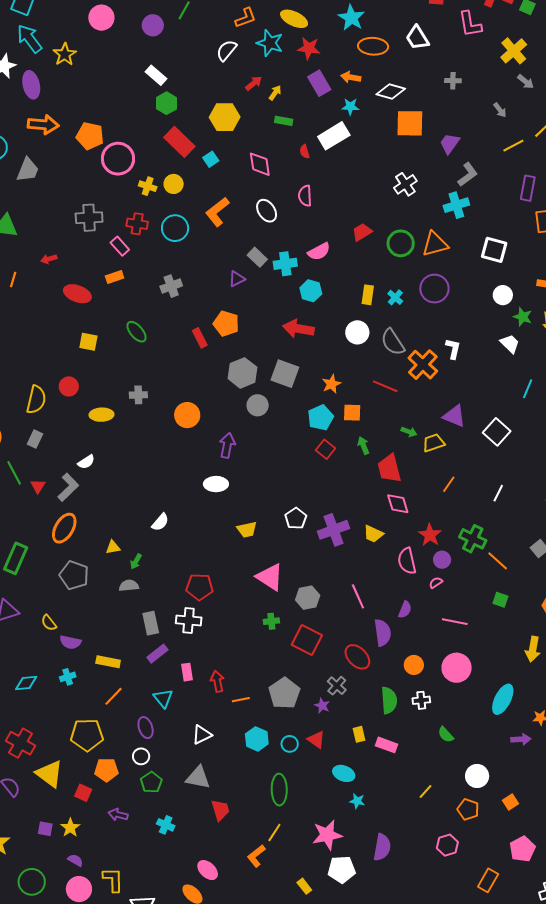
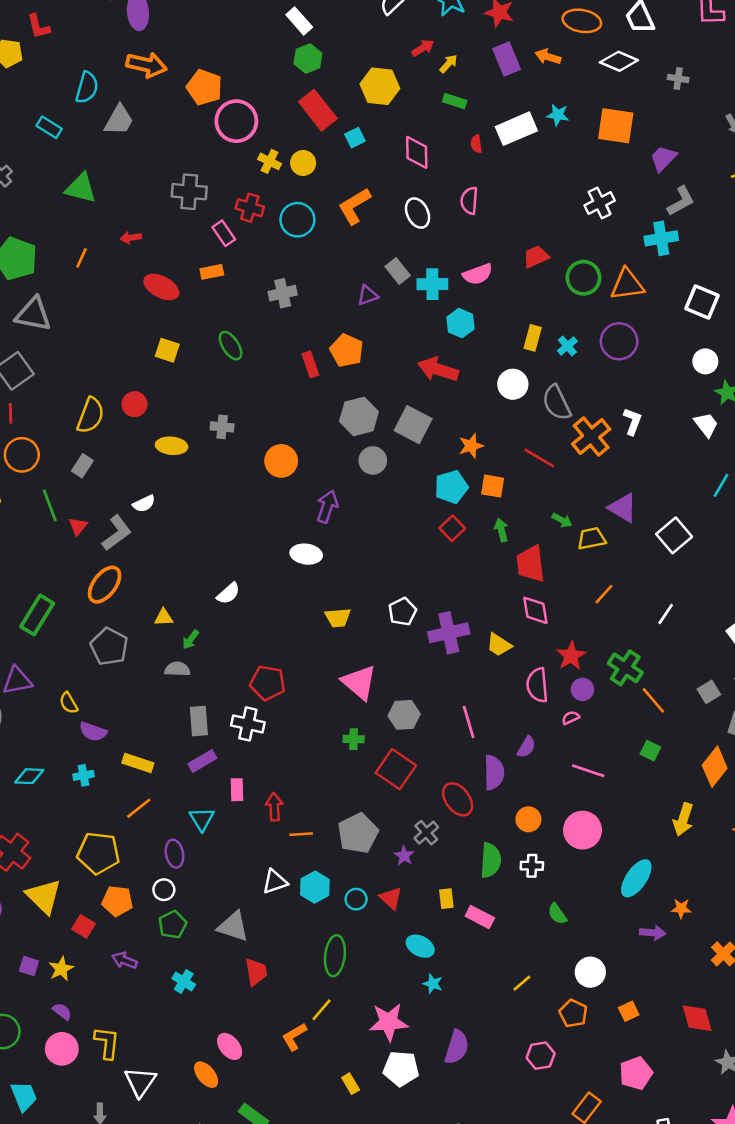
white diamond: (391, 91) -> (619, 61), moved
cyan star: (350, 107) -> (558, 115), moved
white triangle: (202, 735) -> (275, 882), moved

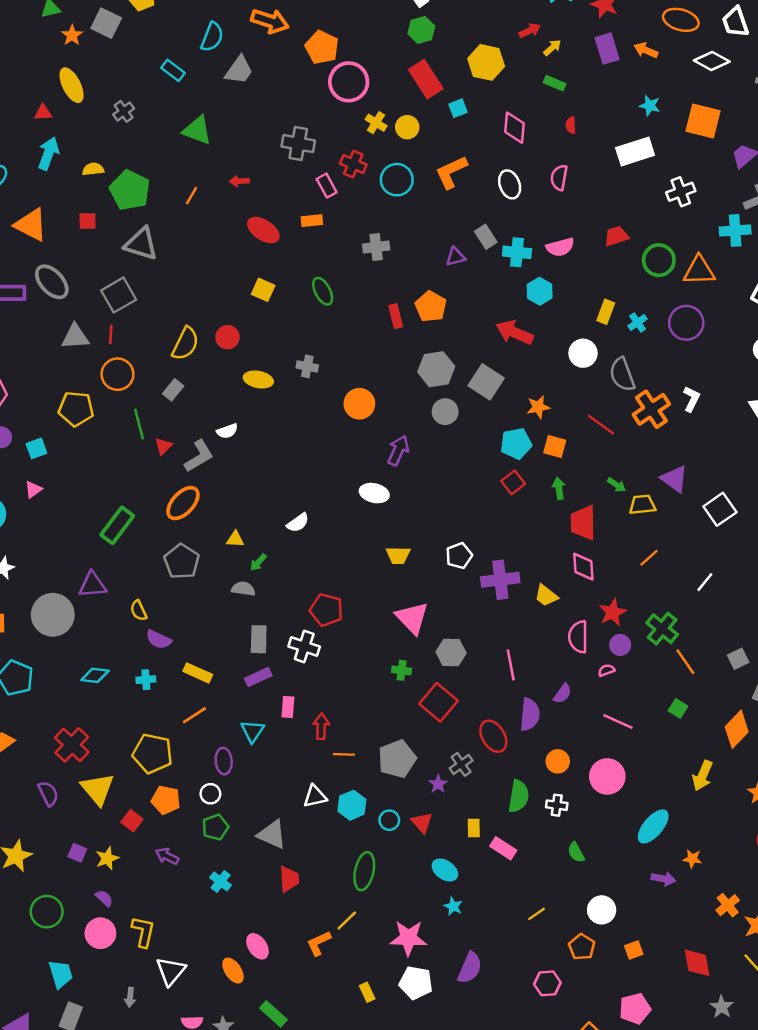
white rectangle: (516, 129) -> (635, 152), moved

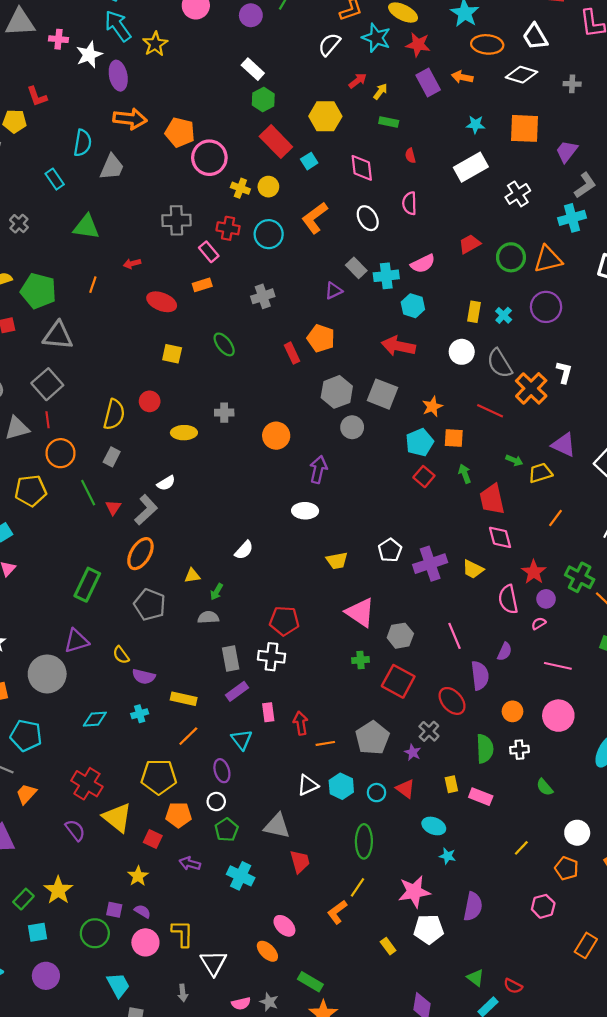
cyan rectangle: (173, 70) -> (55, 179), turned 30
purple square: (77, 853) -> (114, 910), moved
cyan cross: (221, 881) -> (241, 876), size x1.4

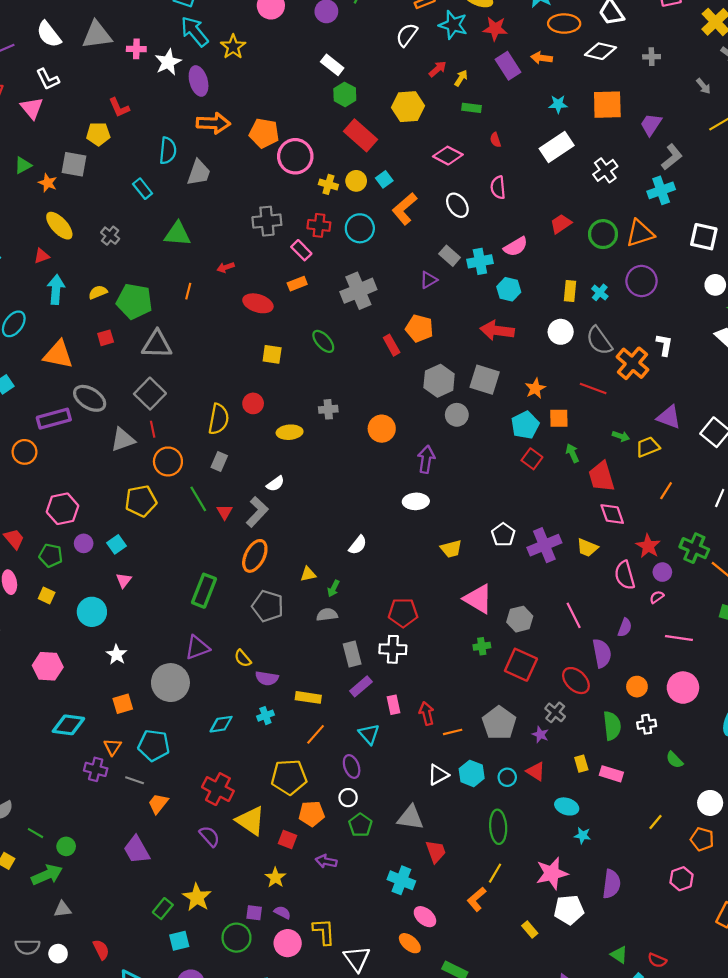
cyan square: (309, 161) -> (384, 179), moved
pink diamond: (362, 168) -> (448, 156), turned -52
gray cross: (263, 296) -> (358, 291), size x1.5
cyan cross: (241, 876) -> (401, 880), moved

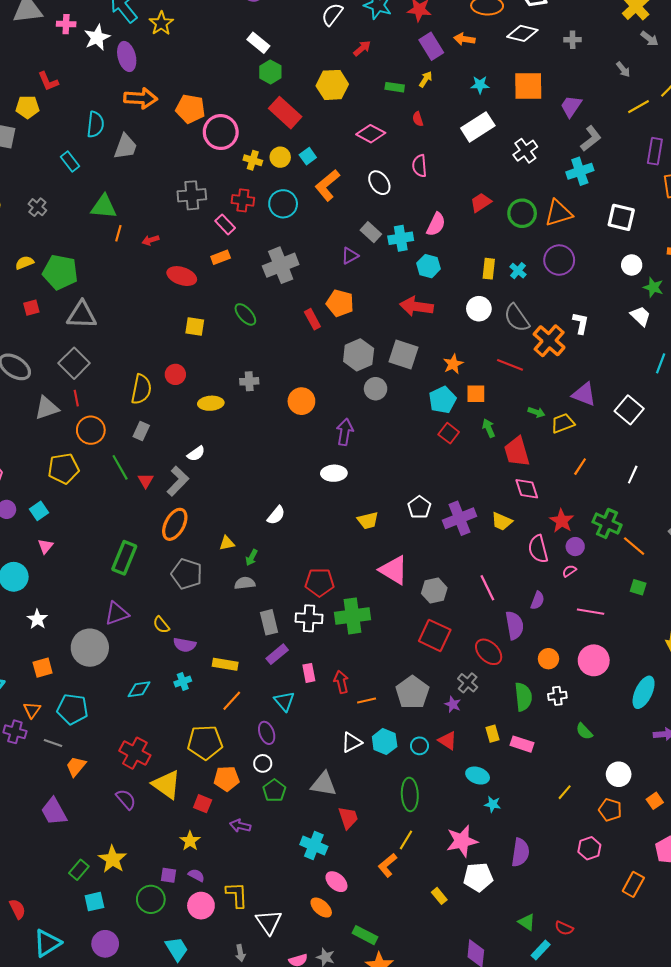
yellow arrow: (461, 78) -> (426, 79), moved
pink semicircle: (516, 247) -> (436, 224), turned -35
orange line: (188, 291) -> (118, 233), moved
green cross: (482, 646) -> (353, 616), moved, size x2.0

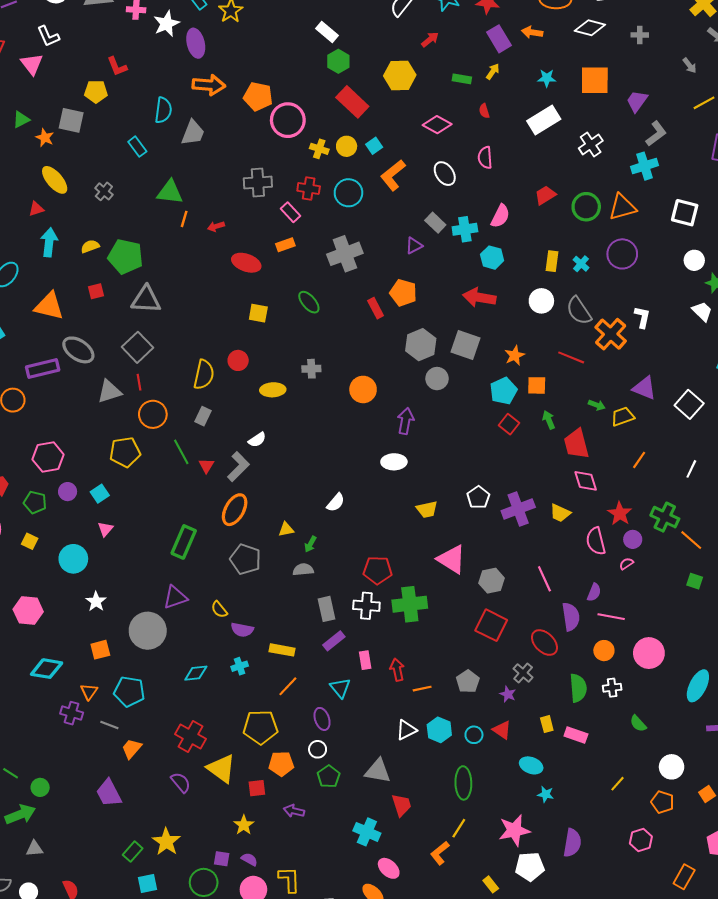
pink line: (591, 612) -> (611, 617), moved
gray pentagon: (412, 692) -> (468, 681), size x0.7
red square: (203, 804) -> (257, 788), turned -30

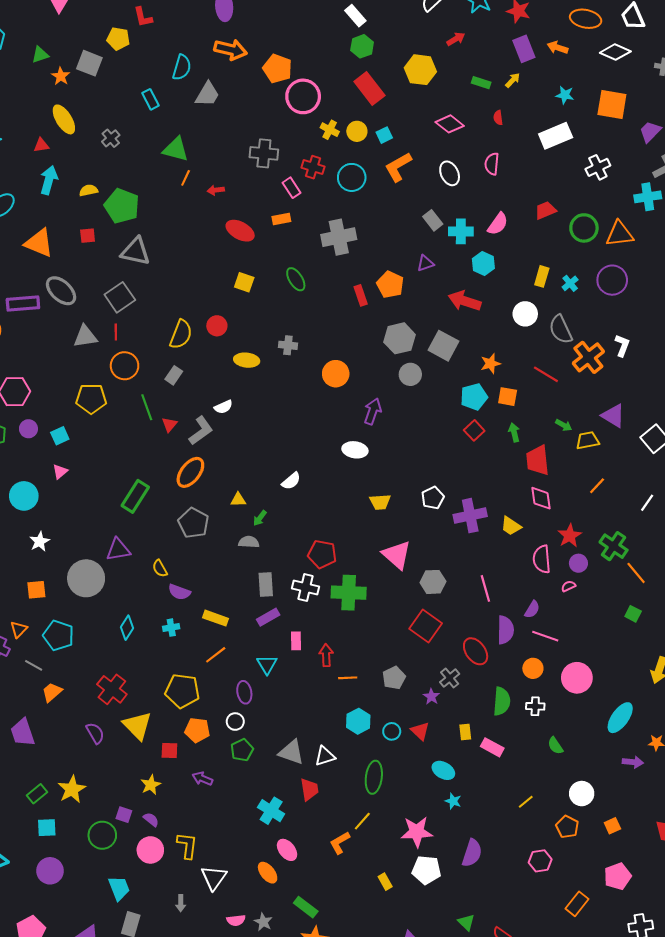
purple triangle: (414, 246) -> (425, 263), moved
cyan diamond: (196, 673) -> (127, 628), turned -60
white triangle: (406, 730) -> (325, 756), moved

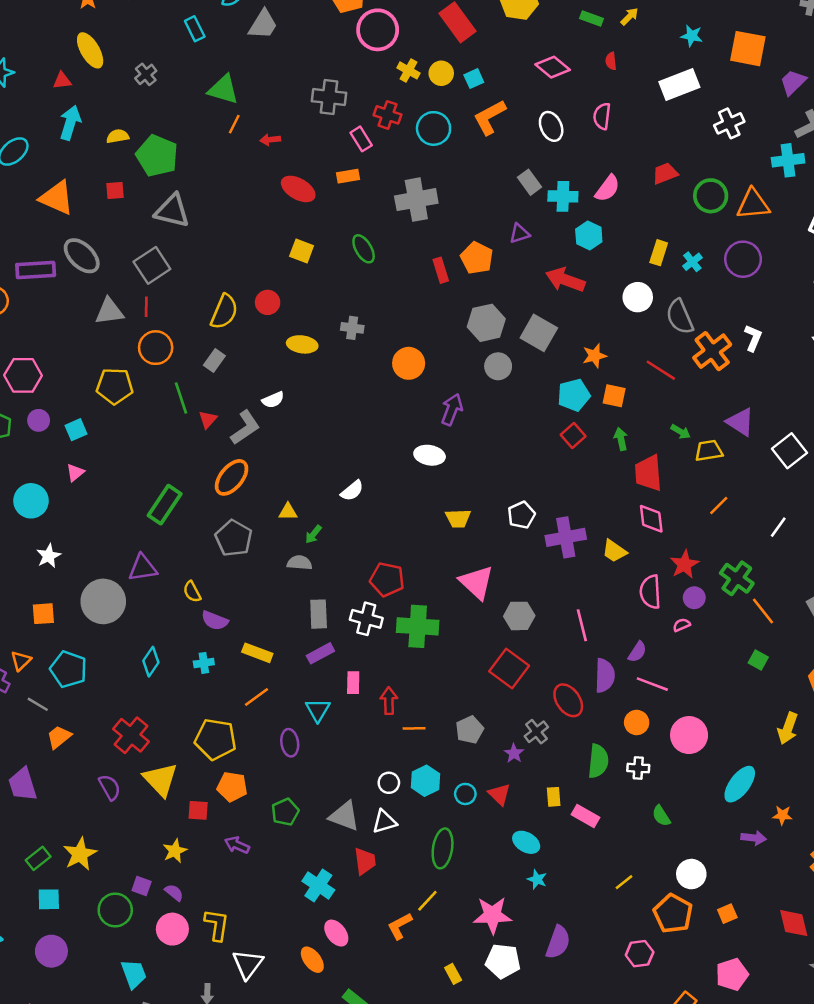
white circle: (235, 722) -> (389, 783), moved
orange pentagon: (567, 827) -> (673, 914), size x1.4

